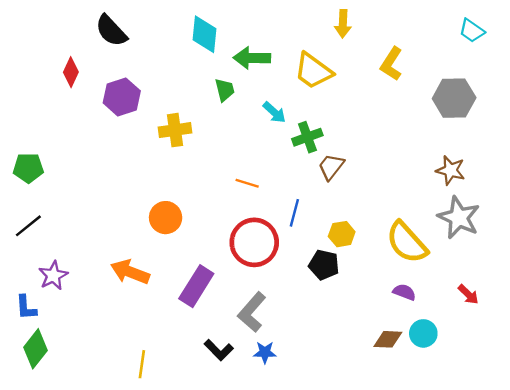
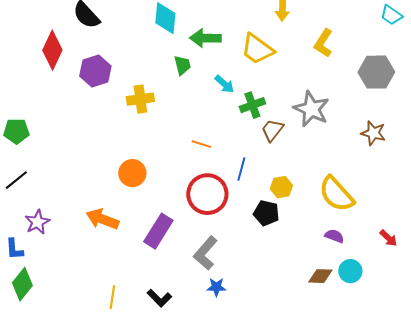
red diamond: (71, 72) -> (52, 50), size x1.5
gray star: (459, 218) -> (311, 109), moved
black L-shape: (219, 350) -> (159, 298), moved

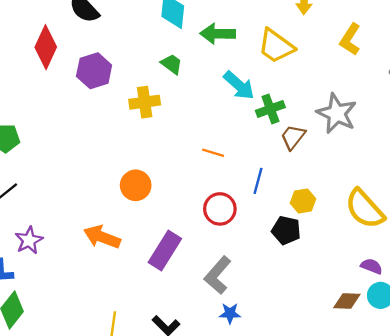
green trapezoid: (182, 65) -> (172, 64), moved, turned -40
cyan arrow: (224, 84) -> (239, 85), size x1.4
red circle: (207, 194) -> (220, 209), size x0.7
purple semicircle: (334, 236) -> (372, 266), moved

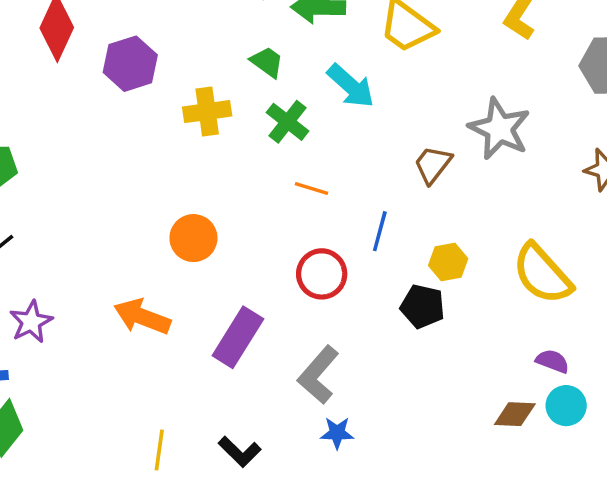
green trapezoid: (172, 64) -> (267, 62), moved
green cross: (270, 109) -> (287, 122), moved, turned -32

